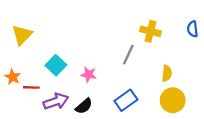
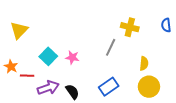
pink star: (89, 75) -> (72, 57), moved
black semicircle: (84, 106) -> (72, 92), turned -84

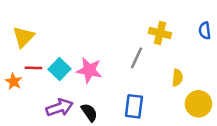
pink star: (72, 57) -> (89, 70), size x1.5
red line: (27, 76) -> (33, 68), moved
blue rectangle: (109, 87) -> (134, 106), turned -48
yellow circle: (149, 87) -> (198, 104), moved

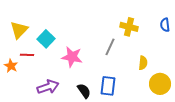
cyan square: (59, 69) -> (46, 39), moved
black semicircle: (89, 112) -> (84, 91), moved

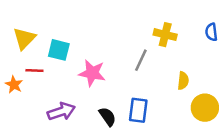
cyan square: (46, 39) -> (59, 50), turned -30

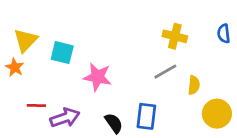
gray line: (141, 60) -> (165, 72), moved, turned 35
red line: (34, 70) -> (36, 105), moved
orange star: (14, 85) -> (15, 67), moved

